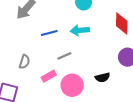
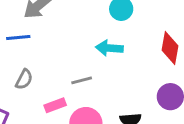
blue line: (49, 33) -> (18, 37), moved

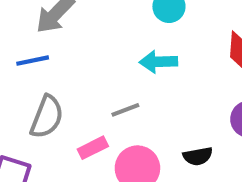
gray semicircle: (24, 79) -> (47, 117), size x1.5

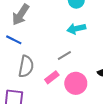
blue line: (33, 61) -> (14, 40), turned 49

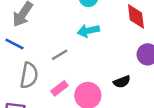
gray line: (64, 56) -> (60, 55), moved

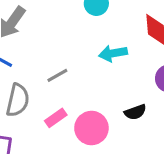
cyan arrow: (88, 31) -> (113, 53), moved

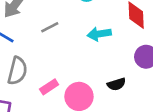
gray line: (57, 75) -> (50, 27), moved

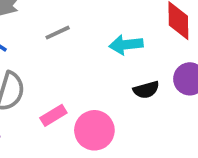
black semicircle: (116, 84) -> (146, 90), moved

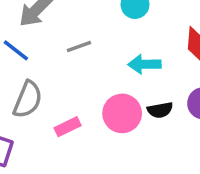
pink circle: (94, 130) -> (122, 113), moved

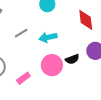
cyan arrow: (144, 64) -> (48, 37), moved

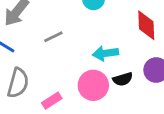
cyan arrow: (48, 37) -> (105, 53), moved

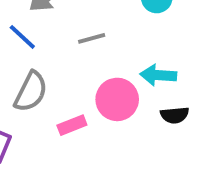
pink circle: (93, 85) -> (117, 99), moved

